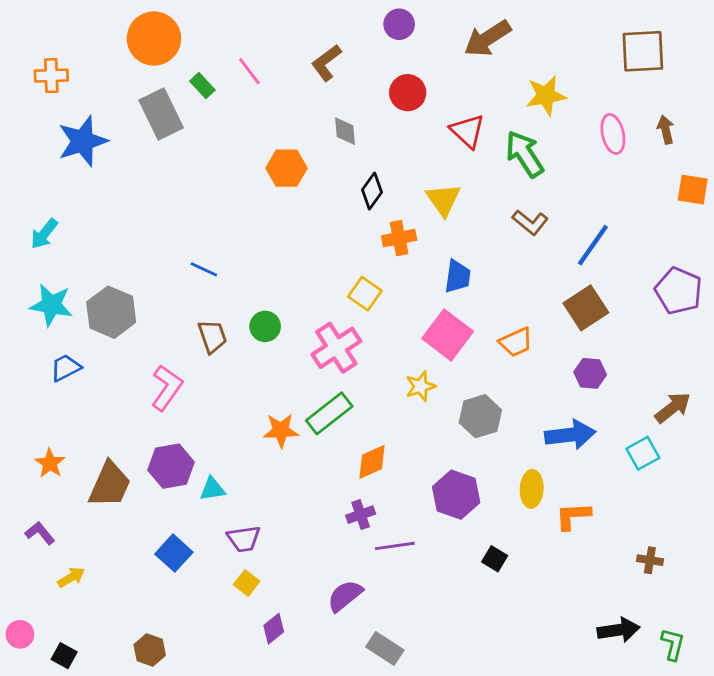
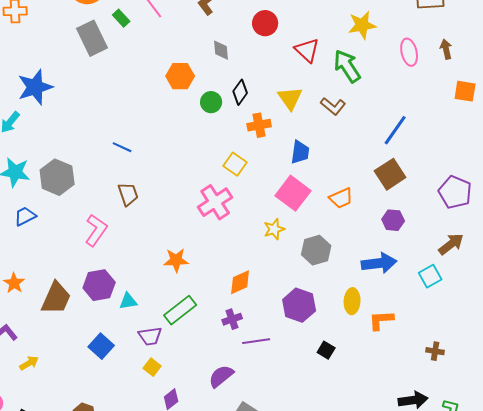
blue star: (83, 141) -> (35, 87), moved
brown L-shape: (530, 222) -> (333, 106), moved
purple pentagon: (678, 291) -> (455, 192), moved
green circle: (265, 326) -> (211, 102), moved
green rectangle: (329, 413) -> (180, 310), moved

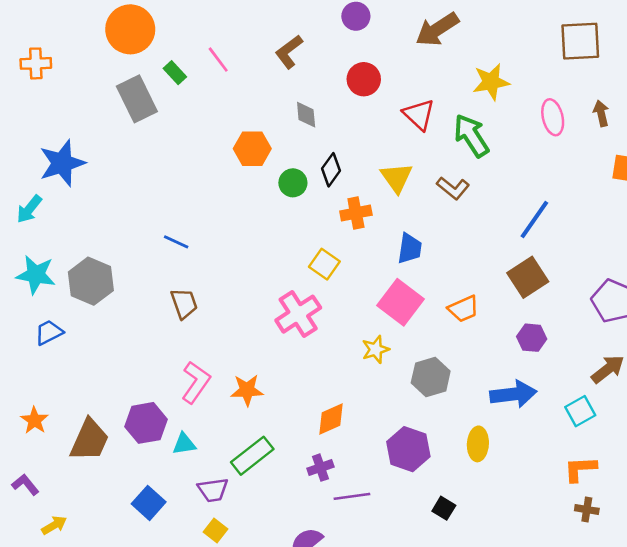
pink L-shape: (96, 230) -> (196, 382), moved
orange L-shape: (381, 320) -> (580, 469), moved

